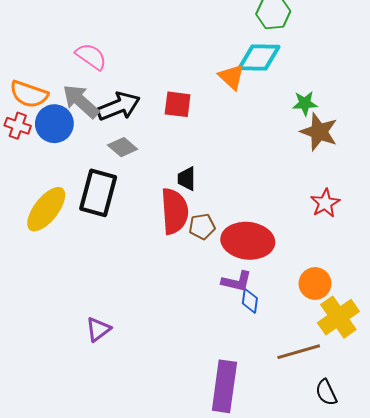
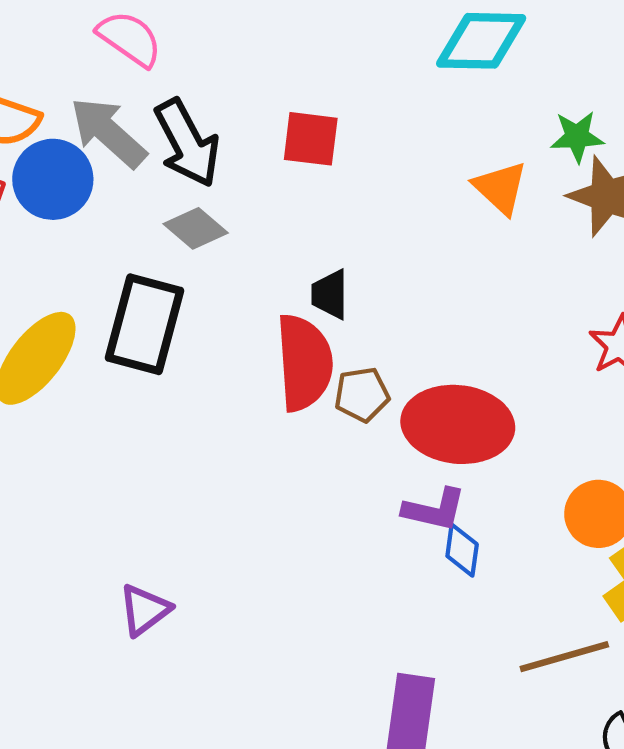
orange triangle: (232, 77) -> (500, 188), moved
black arrow: (119, 106) -> (187, 143), turned 84

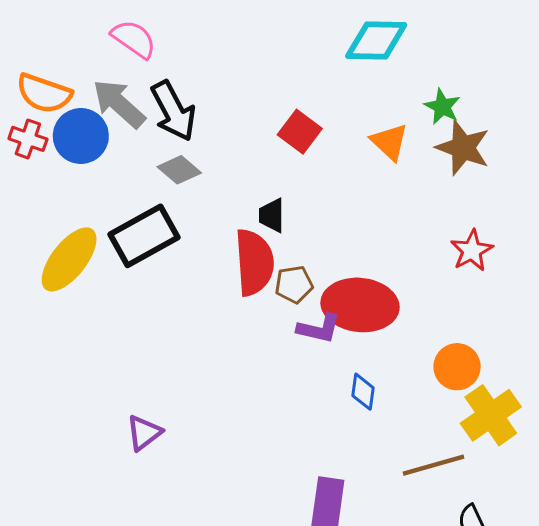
green star: (577, 137) -> (442, 107), turned 30
red square: (311, 139) -> (300, 132), moved, turned 30
black rectangle: (144, 324) -> (144, 236), turned 46
purple L-shape: (434, 510) -> (319, 328), moved

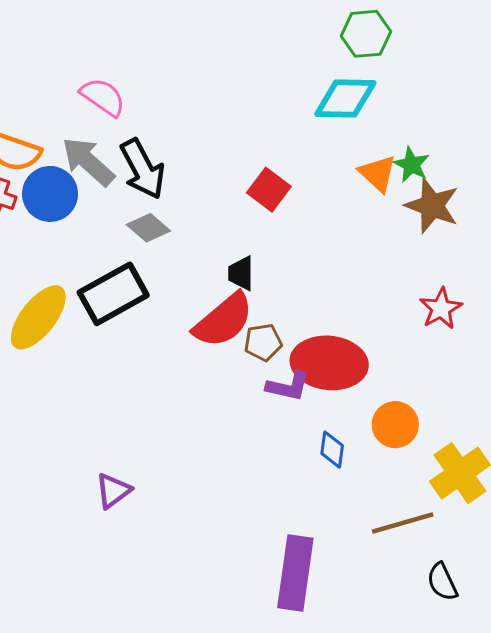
orange triangle: (389, 142) -> (378, 173), moved
red semicircle: (254, 262) -> (223, 320), turned 54
orange circle: (457, 367) -> (395, 425), moved

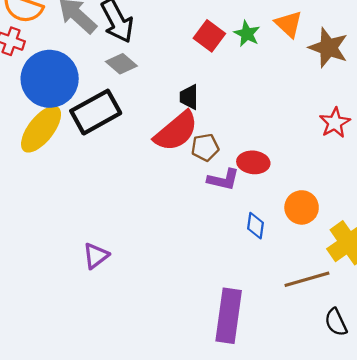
green star: (411, 165) -> (247, 34), moved
blue circle: (50, 194) -> (50, 79), moved, size x1.4
red ellipse: (329, 363) -> (253, 162), size x0.6

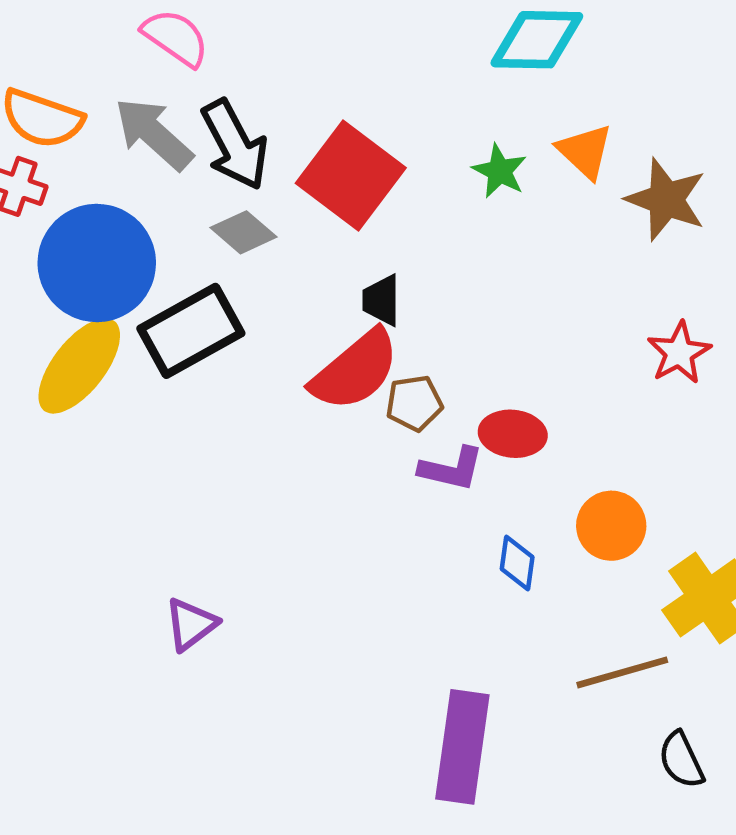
red square: (209, 36) -> (351, 175), moved, size x1.6

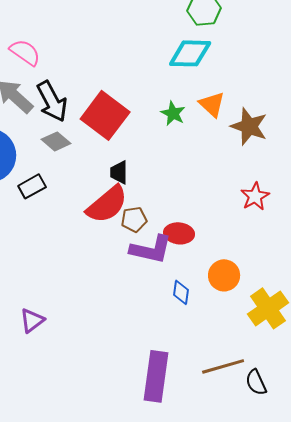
black rectangle: (191, 331) -> (32, 186), size x0.6
purple L-shape: (451, 469) -> (151, 249), size x1.4
brown line: (622, 672) -> (223, 366), moved

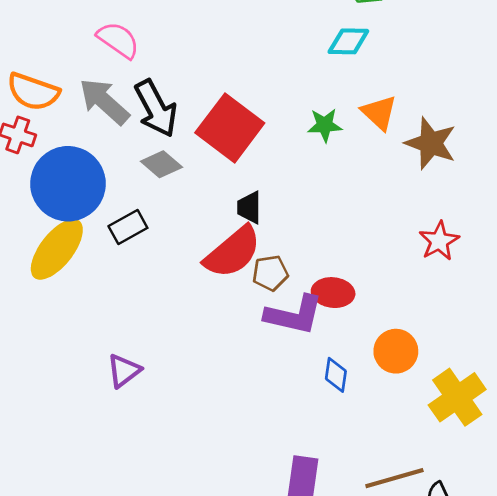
cyan diamond: (190, 53) -> (348, 41), size x0.7
green star: (173, 113) -> (325, 125), turned -30
purple triangle: (32, 320) -> (124, 371), moved

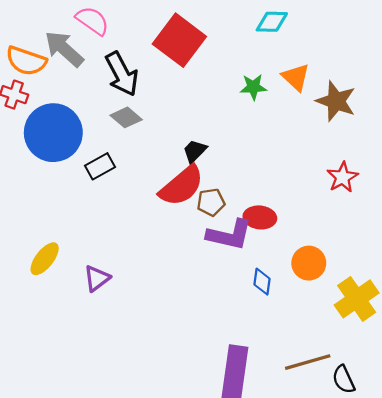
gray arrow: (104, 101) -> (64, 49), moved
red square: (230, 128) -> (179, 40), moved
black trapezoid: (249, 207) -> (195, 151), turned 44
yellow ellipse: (57, 249) -> (45, 259), moved, size x0.7

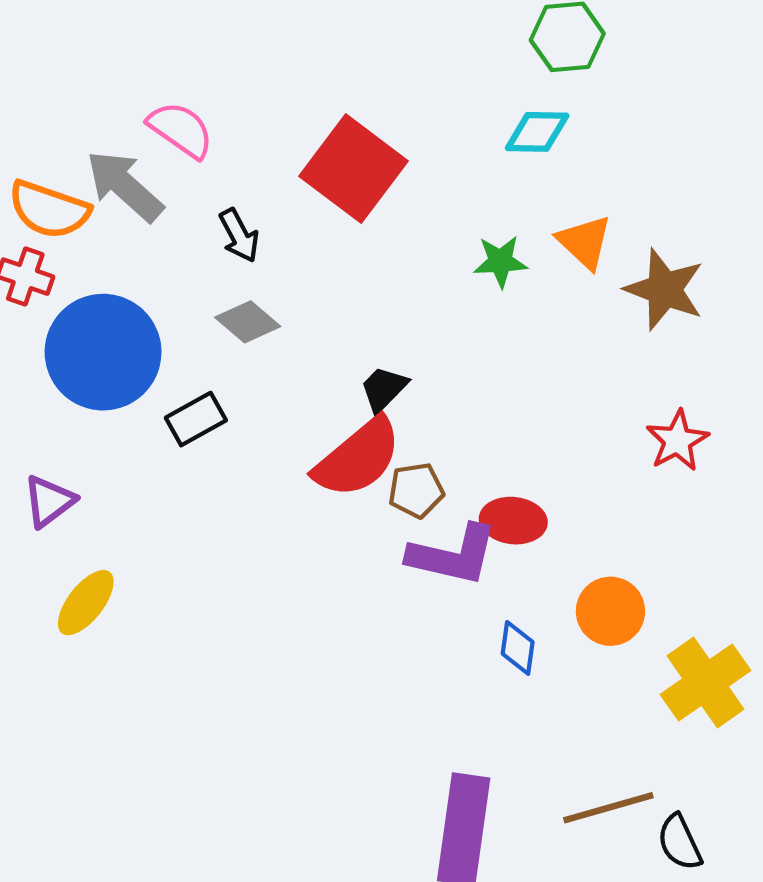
black arrow: (122, 74) -> (239, 236), size x0.6
purple triangle: (97, 278) -> (49, 501), moved

